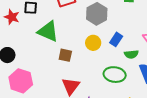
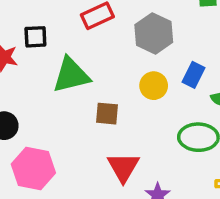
green triangle: (48, 31) -> (71, 75), turned -30

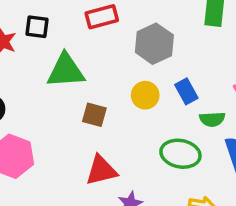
blue rectangle: (194, 75) -> (186, 91), turned -65
red triangle: (123, 167) -> (101, 170), turned 36

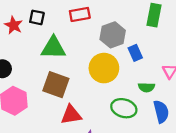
blue rectangle: (186, 91) -> (135, 53), moved
yellow circle: (145, 95) -> (104, 68), size x1.6
brown square: (94, 115) -> (56, 85), moved, size x1.6

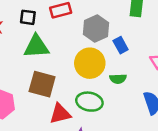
black square: (37, 17) -> (28, 17), moved
green semicircle: (146, 87) -> (118, 79), moved
green ellipse: (124, 108) -> (89, 102), moved

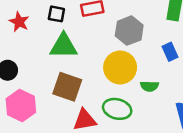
blue rectangle: (121, 45) -> (170, 52), moved

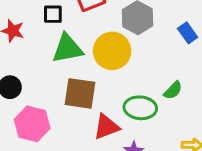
yellow circle: (120, 67) -> (112, 51), moved
green semicircle: (149, 86) -> (173, 90), moved, turned -36

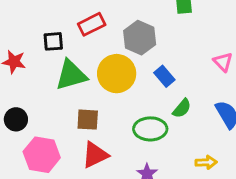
blue rectangle: (188, 33) -> (164, 76), moved
brown square: (80, 93) -> (88, 120), size x0.7
red triangle: (106, 127) -> (95, 155), moved

